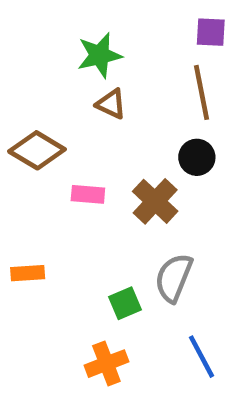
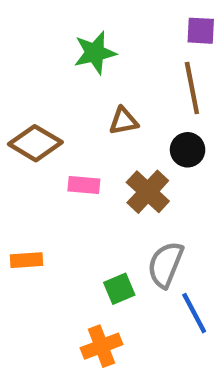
brown triangle: (111, 104) -> (124, 121), moved, turned -36
blue line: (201, 357) -> (194, 313), moved

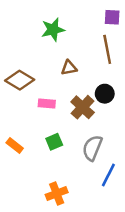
black circle: (188, 150) -> (105, 94), moved
orange rectangle: (26, 260) -> (15, 145), turned 42
green square: (119, 289) -> (54, 142), moved
blue line: (194, 313) -> (108, 175), turned 55

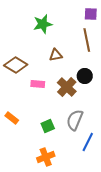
green square: (54, 142) -> (48, 126), moved

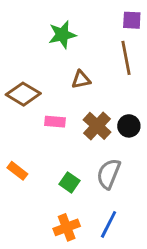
black circle: (85, 76) -> (129, 126), moved
green square: (48, 126) -> (70, 182), turned -32
blue line: (88, 142) -> (109, 224), moved

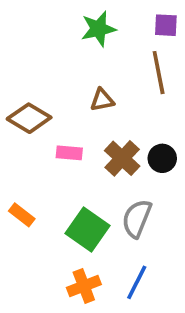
green star: (62, 35) -> (98, 29), moved
green square: (70, 182) -> (87, 229), size x1.6

